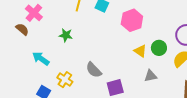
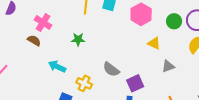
green circle: (159, 48) -> (174, 21), moved

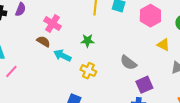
cyan arrow: (57, 66) -> (62, 56), moved
gray semicircle: (111, 69) -> (128, 63), moved
yellow cross: (84, 83) -> (88, 71), moved

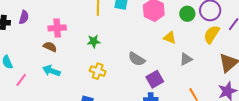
pink cross: (52, 23) -> (57, 28), turned -30
cyan arrow: (62, 56) -> (51, 71), moved

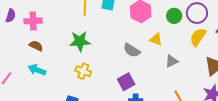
pink cross: (57, 28) -> (33, 21), moved
green star: (94, 41) -> (80, 41), size x1.5
gray semicircle: (137, 59) -> (132, 50), moved
purple square: (155, 79) -> (126, 82), moved

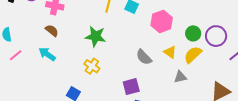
yellow semicircle: (198, 37) -> (193, 55), moved

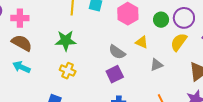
brown semicircle: (52, 31) -> (22, 43), size x1.5
yellow semicircle: (193, 55) -> (179, 42), moved
purple square: (131, 87) -> (115, 74), moved

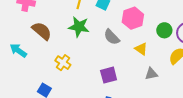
green star: (66, 41) -> (79, 27), moved
brown semicircle: (22, 43) -> (42, 31), moved
gray semicircle: (117, 52) -> (112, 37), moved

